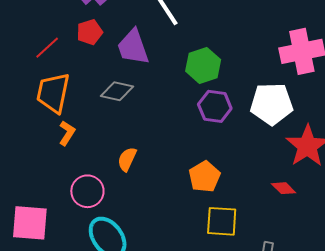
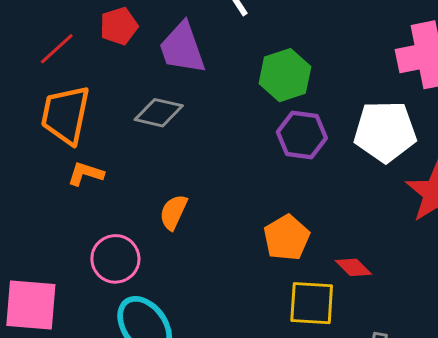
orange L-shape: (67, 133) -> (86, 174), turned -105
red diamond: (284, 188) -> (353, 267), moved

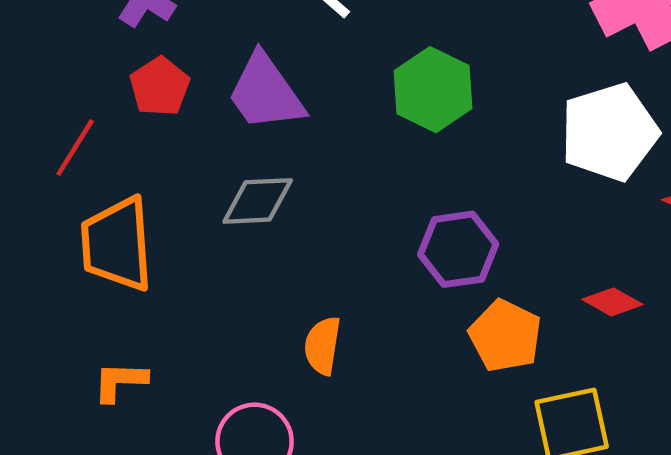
purple hexagon: (302, 135) -> (458, 249), moved
orange L-shape: (86, 174) -> (120, 381), moved
red diamond: (353, 267) -> (612, 302), moved

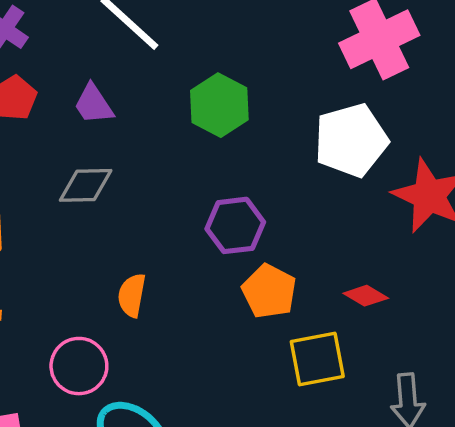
purple trapezoid: (265, 92) -> (94, 104), size x0.7
red diamond: (612, 302) -> (366, 296), moved

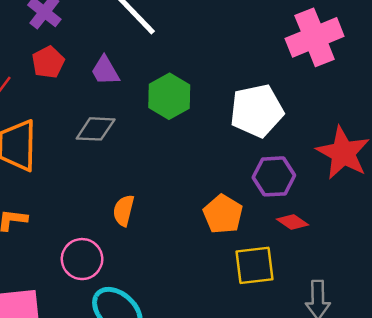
green hexagon: (219, 105) -> (169, 96), moved
white pentagon: (351, 140) -> (257, 111), moved
purple hexagon: (235, 225) -> (274, 176), moved

